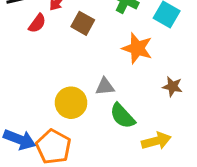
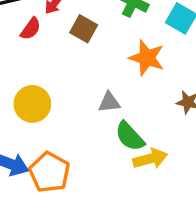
yellow circle: (71, 103) -> (32, 104), moved
yellow arrow: (156, 141) -> (150, 159), moved

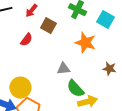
red semicircle: (31, 29) -> (26, 40), moved
yellow circle: (32, 104) -> (20, 88), moved

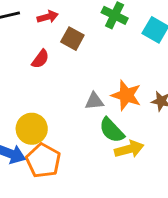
red arrow: (31, 11) -> (48, 17), turned -144
orange star: (85, 43) -> (126, 95), moved

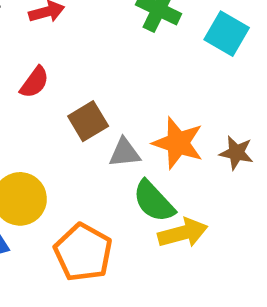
brown square: (72, 39) -> (88, 121), moved, turned 30
orange pentagon: (43, 161) -> (83, 252), moved

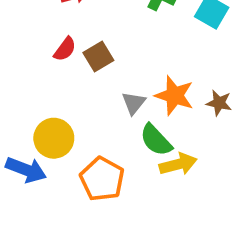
brown square: (88, 121) -> (98, 57), moved
gray triangle: (125, 153) -> (134, 103), turned -45

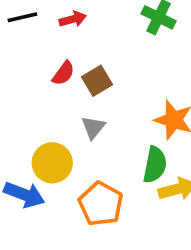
gray triangle: (134, 103) -> (93, 127), moved
green semicircle: (156, 140) -> (155, 165), turned -126

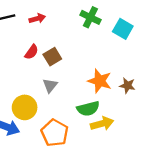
green semicircle: (155, 165) -> (88, 109), turned 65

